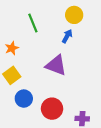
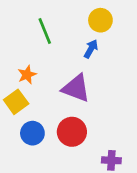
orange star: (12, 48) -> (27, 75), moved
red circle: (52, 109) -> (72, 132), moved

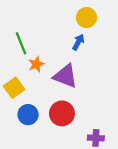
green line: (45, 31) -> (21, 43), moved
orange star: (27, 75) -> (36, 64), moved

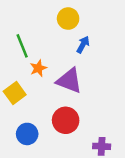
yellow circle: (86, 18) -> (68, 19), moved
blue circle: (28, 115) -> (27, 134), moved

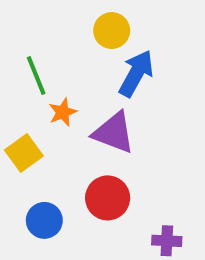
blue arrow: (83, 45) -> (136, 73), size x1.6

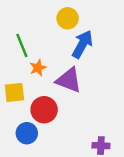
yellow square: (24, 153) -> (14, 92), turned 30
red circle: (108, 198) -> (44, 110), moved

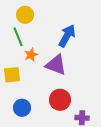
yellow circle: (68, 18) -> (25, 15), moved
red circle: (44, 110) -> (60, 100), moved

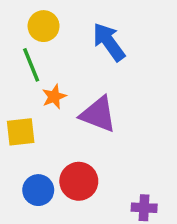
blue arrow: (67, 36) -> (109, 42), moved, turned -65
red circle: (60, 100) -> (79, 181), moved

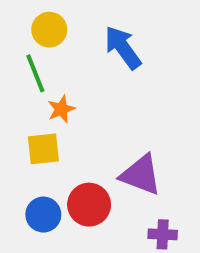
purple triangle: (98, 114) -> (141, 175), moved
yellow square: (21, 132) -> (43, 149), moved

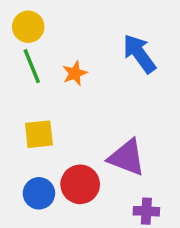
yellow circle: (49, 30) -> (28, 27), moved
blue arrow: (123, 48) -> (139, 54), moved
orange star: (61, 109) -> (75, 73), moved

